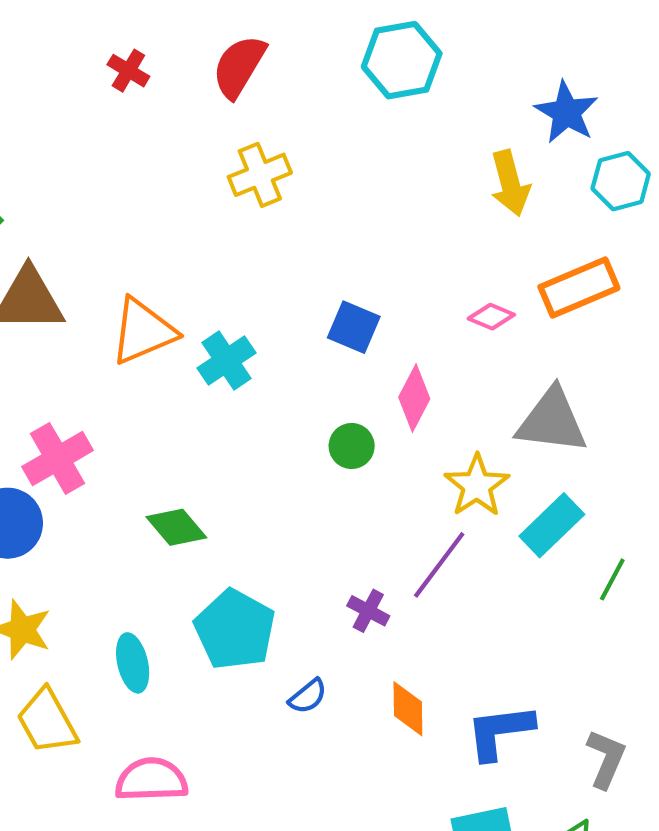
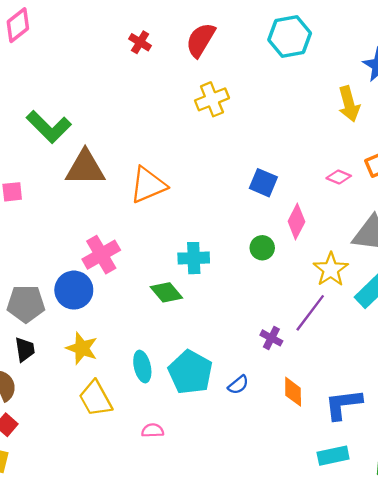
cyan cross: (226, 360) -> (194, 258), moved, turned 32
cyan pentagon: (235, 630) -> (190, 372), moved
pink semicircle: (151, 780) -> (153, 430), size x0.6

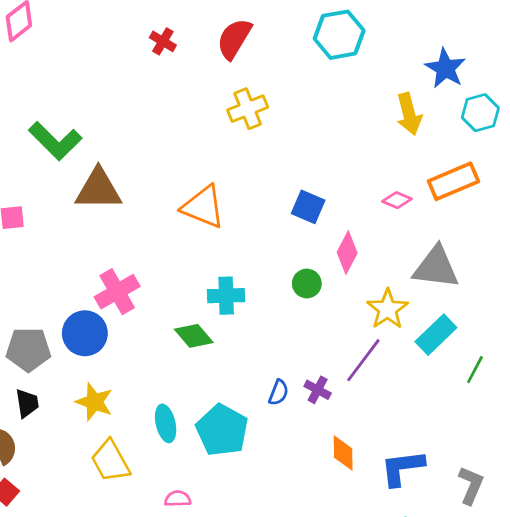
orange triangle: (148, 185) -> (203, 207), moved, turned 45
blue semicircle: (238, 385) -> (279, 392), moved, turned -30

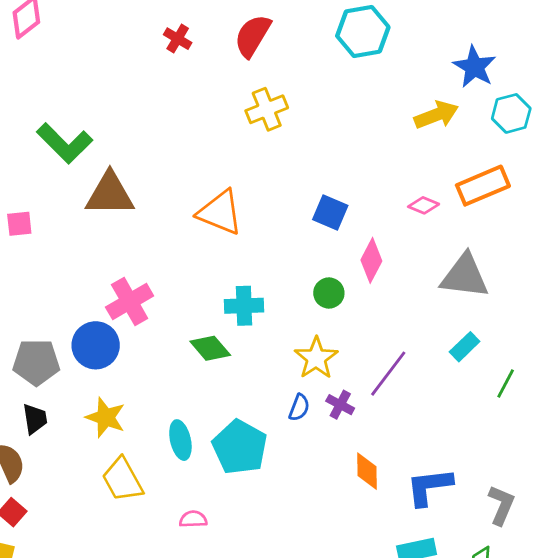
yellow arrow: (409, 114) -> (436, 115), turned -96
yellow star: (388, 309) -> (316, 358), moved
cyan rectangle: (436, 335) -> (465, 347), size x0.7

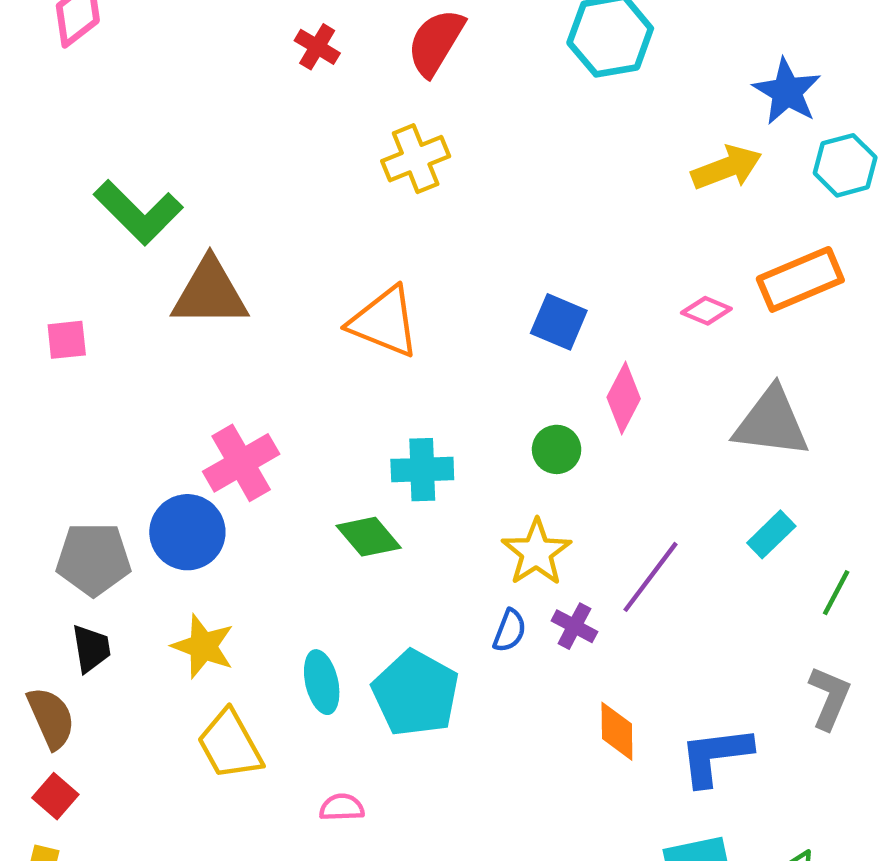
yellow cross: (267, 109) -> (416, 159), moved
gray L-shape: (501, 505) -> (829, 698), moved

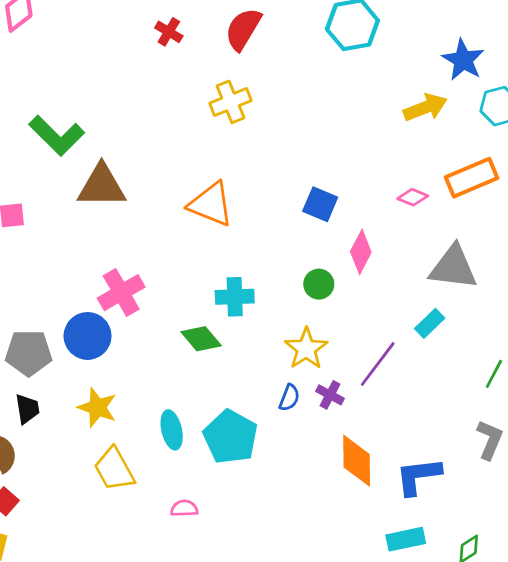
cyan rectangle: (771, 534) -> (430, 323), moved
orange diamond: (617, 731) -> (357, 461), size x1.4

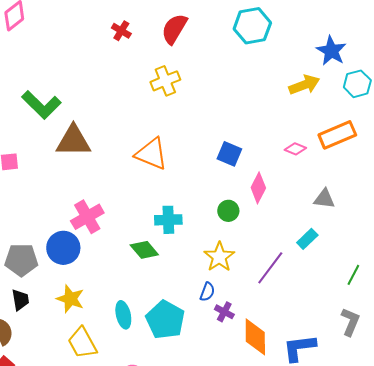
gray triangle: (453, 267) -> (324, 199), size x0.6
purple cross: (330, 395) -> (224, 312), moved

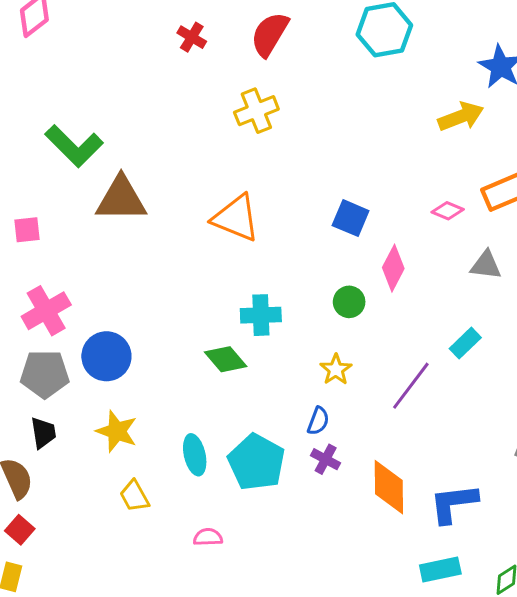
gray triangle: (324, 199) -> (486, 265), moved
pink cross: (87, 217) -> (46, 311), moved
yellow star: (219, 257) -> (336, 370), size x0.7
purple cross: (224, 312) -> (326, 459), moved
yellow trapezoid: (82, 343) -> (134, 496), size x0.7

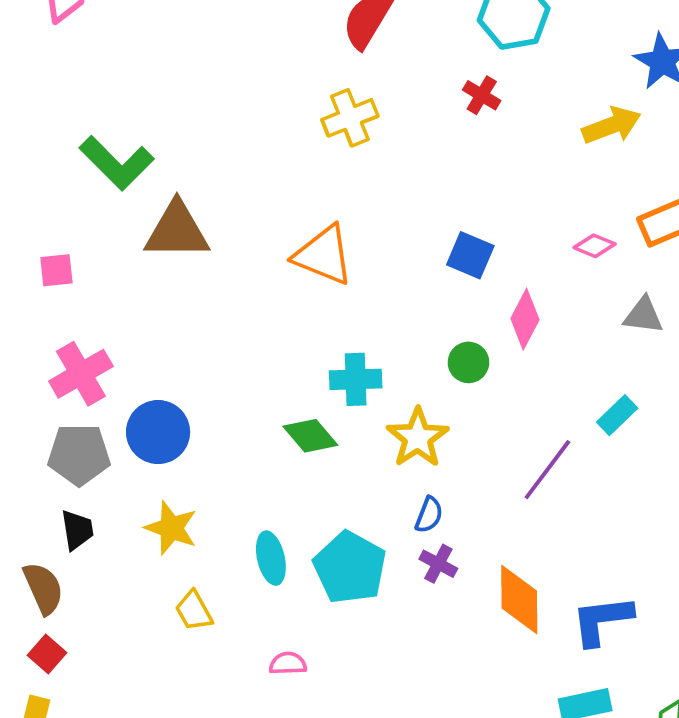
red cross: (192, 37) -> (482, 95), moved
yellow star: (336, 370) -> (418, 438), moved, size x1.5

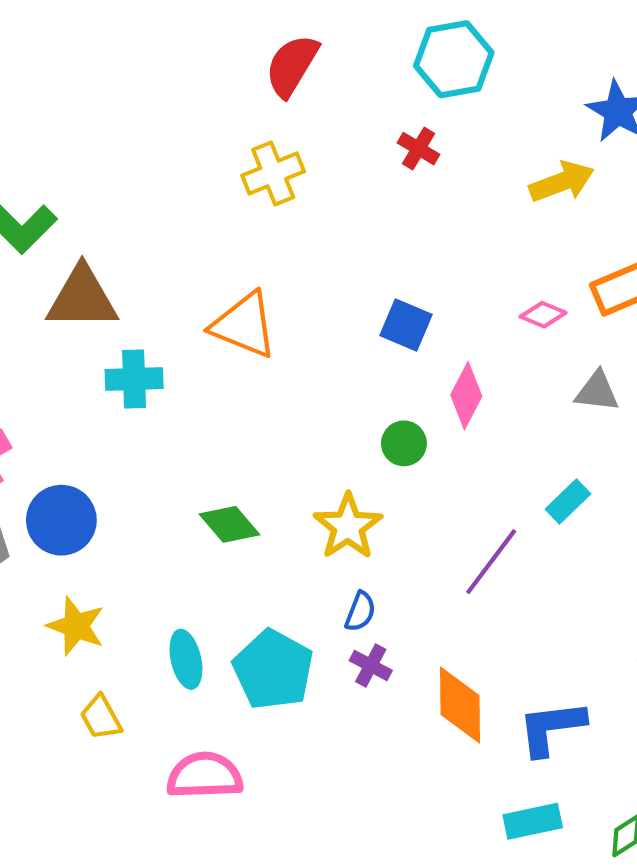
cyan cross: (356, 379) -> (134, 379), moved
pink semicircle: (288, 663) -> (205, 776), size x1.8

